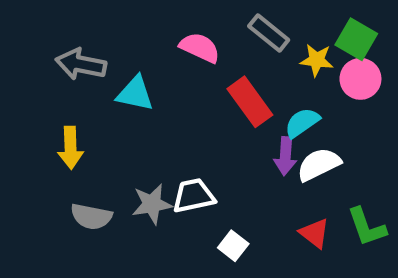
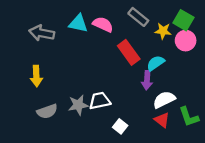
cyan triangle: (135, 93) -> (78, 23), moved
white semicircle: (319, 164) -> (164, 100), moved
gray semicircle: (91, 217) -> (47, 111), turned -30

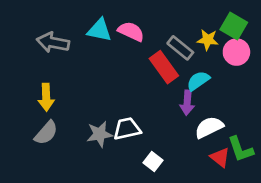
gray rectangle: (138, 17) -> (180, 48), moved
gray semicircle: (47, 111) -> (46, 133), moved, turned -30
red triangle: (162, 120) -> (220, 157), moved

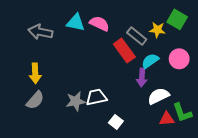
pink circle: (236, 52) -> (179, 59), moved
red triangle: (220, 157) -> (167, 119), turned -42

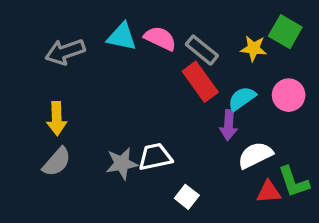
gray arrow: (40, 32) -> (65, 52), turned -30
gray rectangle: (137, 36) -> (202, 50), moved

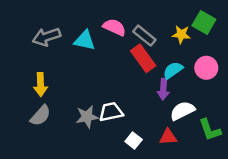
cyan triangle: (122, 37) -> (85, 40), moved
red triangle: (269, 192) -> (168, 137), moved

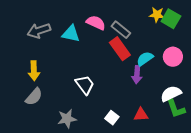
yellow star: (181, 34) -> (157, 15), moved
white semicircle: (182, 111) -> (171, 94), moved
white trapezoid: (111, 112) -> (85, 85), moved, turned 65
gray star: (87, 117) -> (67, 119), moved

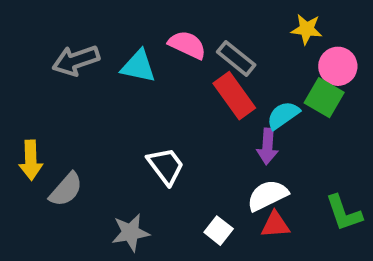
green square: (171, 19) -> (324, 98), moved
pink circle: (173, 57) -> (338, 66), moved
yellow arrow: (34, 71) -> (31, 160), moved
white semicircle: (171, 94) -> (267, 195), moved

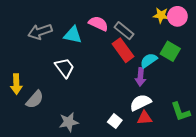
pink circle: (338, 66) -> (177, 16), moved
white trapezoid: (166, 166) -> (65, 68), moved

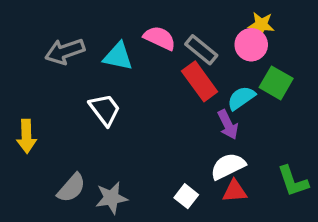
pink circle: (177, 16) -> (251, 45), moved
purple arrow: (140, 77) -> (228, 125), turned -30
gray semicircle: (35, 99) -> (71, 188), moved

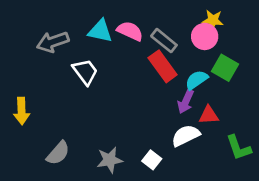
cyan triangle: (118, 56) -> (100, 31), moved
white trapezoid: (105, 110) -> (85, 72), moved
purple arrow: (228, 125) -> (186, 102), turned 50
red triangle: (235, 191) -> (209, 115), moved
gray star: (111, 198) -> (110, 160), moved

